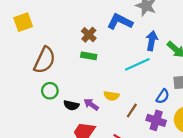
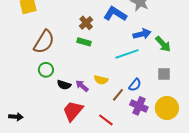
blue arrow: (152, 41) -> (142, 34), turned 60
blue semicircle: (163, 96) -> (135, 85), moved

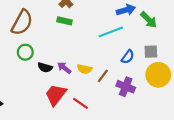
yellow semicircle: (101, 80) -> (85, 69), moved
blue semicircle: (135, 85) -> (128, 57), moved
yellow circle: (167, 108) -> (158, 75), moved
red line: (106, 120) -> (81, 103), moved

